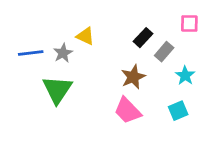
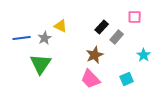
cyan star: (185, 76) -> (144, 55), moved

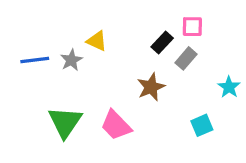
pink square: (135, 17) -> (192, 27), moved
green triangle: (41, 64) -> (65, 122), moved
pink trapezoid: (91, 79) -> (116, 125), moved

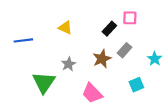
gray rectangle: (186, 58) -> (124, 50), moved
gray star: (71, 60) -> (69, 64), moved
pink trapezoid: (116, 125) -> (92, 93), moved

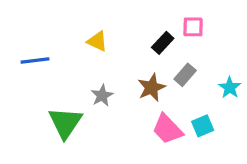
pink trapezoid: (92, 93) -> (167, 129), moved

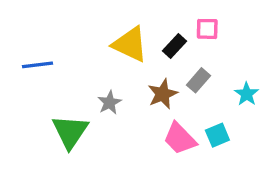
yellow triangle: (97, 41) -> (130, 44), moved, size x1.6

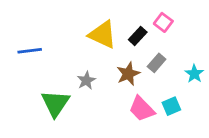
pink square: (207, 29) -> (163, 22), turned 36

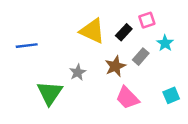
pink square: (163, 22) -> (147, 20), turned 35
cyan star: (194, 74) -> (165, 43), moved
cyan square: (171, 106) -> (171, 95), moved

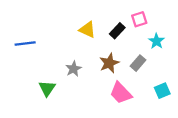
yellow triangle: (92, 31) -> (87, 30), size x0.7
gray rectangle: (141, 57) -> (138, 63), moved
green triangle: (50, 93) -> (47, 88), size x0.7

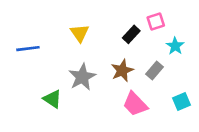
yellow triangle: (87, 30) -> (80, 33), moved, turned 30
gray star: (74, 69) -> (82, 77), size x1.5
green triangle: (47, 88) -> (52, 99), turned -30

